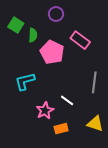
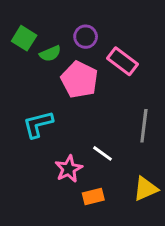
purple circle: (56, 14) -> (86, 37), moved
green semicircle: (33, 35) -> (50, 54), turned 64
yellow triangle: (95, 124) -> (146, 189), turned -42

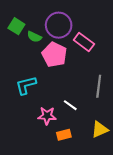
purple circle: (86, 37) -> (59, 25), size x1.6
green semicircle: (50, 54) -> (34, 37), turned 48
pink star: (69, 169) -> (47, 116), turned 30

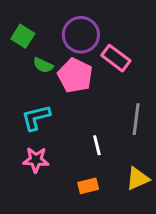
green semicircle: (34, 37) -> (43, 65), moved
white line: (70, 105) -> (97, 145), turned 40
pink star: (47, 116) -> (36, 160), moved

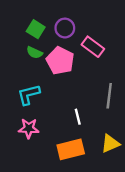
purple circle: (81, 35) -> (65, 28), size x0.7
green square: (23, 36) -> (36, 29), moved
orange rectangle: (88, 186) -> (71, 149), size x1.6

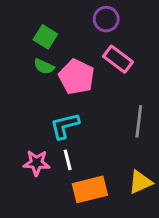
purple circle: (65, 28) -> (106, 19), moved
cyan L-shape: (29, 95) -> (65, 126), moved
white line: (78, 117) -> (68, 160), moved

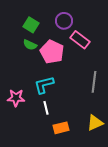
purple circle: (106, 19) -> (64, 21), moved
pink star: (37, 163) -> (16, 98), moved
orange rectangle: (90, 189) -> (61, 128), size x0.7

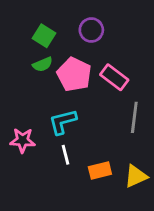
pink rectangle: (80, 40) -> (114, 77), moved
green semicircle: (30, 45) -> (43, 64), turned -48
orange rectangle: (61, 128) -> (100, 170), moved

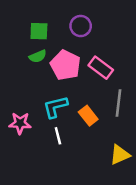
green square: (44, 36) -> (39, 31), turned -30
orange rectangle: (100, 170) -> (88, 116), moved, turned 66

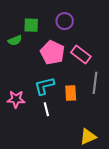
green semicircle: (38, 56) -> (15, 40), moved
orange rectangle: (88, 116) -> (71, 93), turned 35
yellow triangle: (120, 155) -> (88, 137), moved

